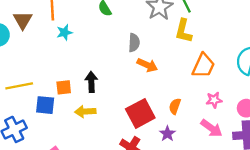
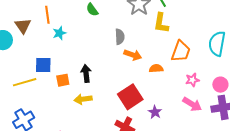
blue square: (45, 105) -> (43, 65), moved
orange semicircle: (175, 106) -> (156, 68), moved, turned 72

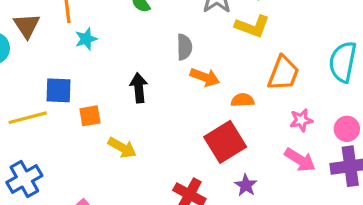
yellow L-shape: (161, 23) -> (252, 26), turned -80
black arrow: (86, 73) -> (139, 88), moved
red square: (130, 97) -> (225, 142), moved
yellow arrow: (83, 99) -> (122, 148), turned -144
purple star: (155, 112) -> (246, 185), moved

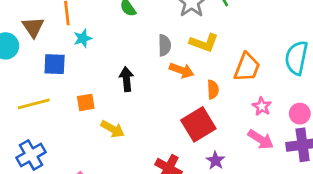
yellow L-shape: (252, 26) -> (204, 43), moved
blue square: (58, 90) -> (55, 64), moved
orange semicircle: (243, 100) -> (213, 90), turned 90
pink star: (301, 120) -> (262, 106), turned -30

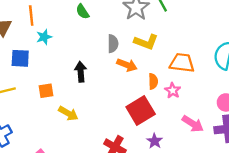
orange trapezoid: (247, 67) -> (182, 63), turned -105
pink star: (262, 106) -> (173, 90), moved

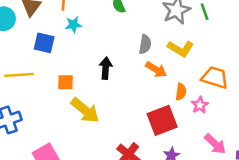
yellow arrow: (68, 113) -> (85, 110), size x1.4

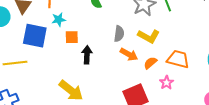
blue square: (44, 43) -> (35, 36), size x1.4
orange square: (66, 82) -> (72, 37), moved
orange semicircle: (181, 92) -> (150, 63), moved, turned -136

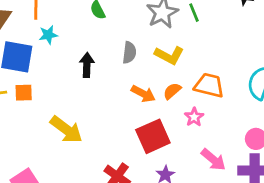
orange square: (72, 37) -> (24, 93), moved
orange arrow: (129, 54) -> (143, 94), moved
black arrow: (87, 55) -> (87, 65), moved

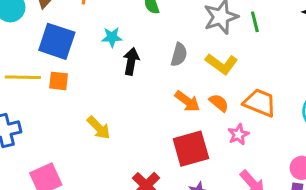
cyan star: (48, 35) -> (112, 37), moved
orange semicircle: (172, 91) -> (219, 103), turned 72
yellow arrow: (66, 130) -> (99, 128), size x0.7

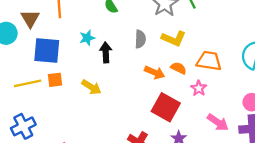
yellow arrow: (99, 128) -> (91, 87), moved
red square: (191, 149) -> (166, 107), turned -32

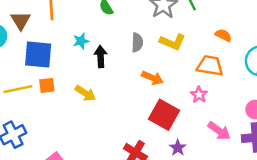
orange semicircle: (179, 68) -> (223, 35), moved

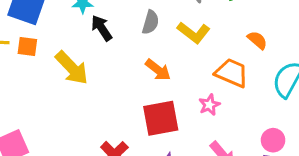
black arrow: (101, 57) -> (102, 28), turned -45
yellow arrow: (85, 93) -> (72, 68), size x1.4
red square: (164, 115) -> (161, 118), turned 36

